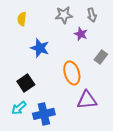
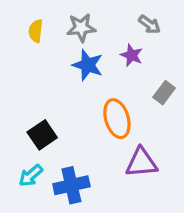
gray star: (64, 15) -> (81, 28), moved
gray arrow: (92, 15) -> (149, 24), turned -40
blue star: (40, 48) -> (88, 65), moved

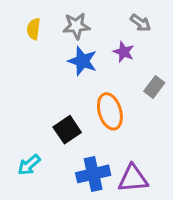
black square: (42, 135) -> (67, 130), moved
purple triangle: (141, 163) -> (133, 179), moved
blue cross: (71, 185) -> (93, 174), moved

